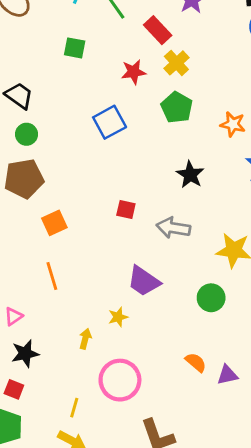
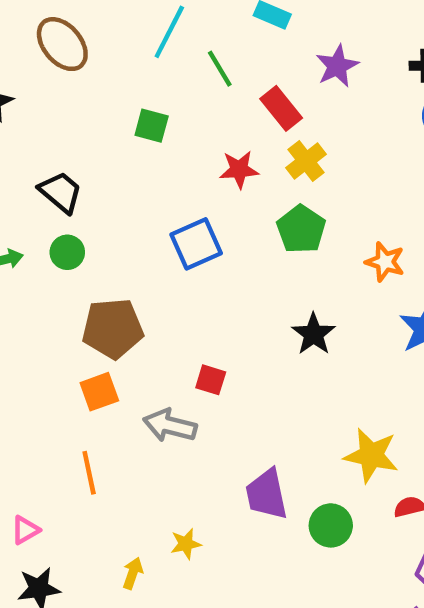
brown pentagon: (24, 179) -> (113, 329), moved
gray arrow: (173, 228) -> (170, 425), moved
purple trapezoid: (144, 281) -> (267, 494), moved, turned 39

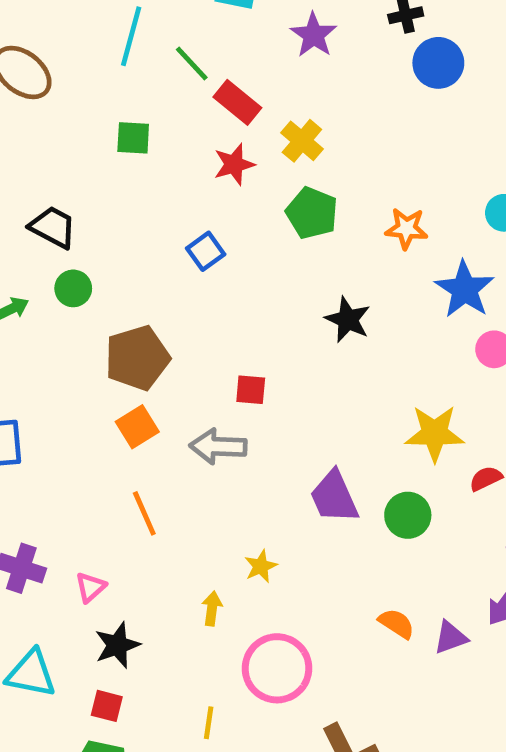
red rectangle: (281, 108) -> (237, 102), moved
blue square: (196, 244) -> (206, 251), size x0.7

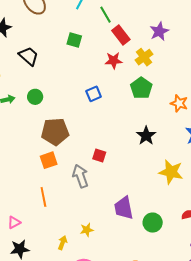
purple star: (314, 35) -> (159, 31), moved
black trapezoid: (53, 227) -> (29, 56), moved
yellow star: (435, 433) -> (171, 172), moved
gray arrow: (218, 446) -> (80, 176), turned 55

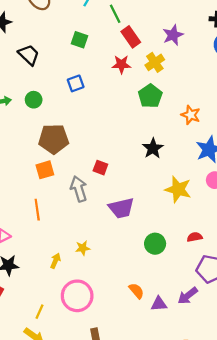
blue square: (94, 94) -> (76, 83), moved
purple trapezoid: (124, 208) -> (121, 208), moved, turned -95

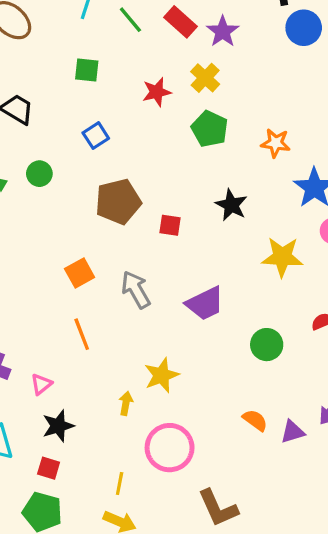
red rectangle: (131, 37) -> (180, 22), moved
brown pentagon: (54, 139) -> (118, 202), moved
red square: (100, 168) -> (170, 225), moved
yellow star: (83, 248) -> (162, 375), size x1.5

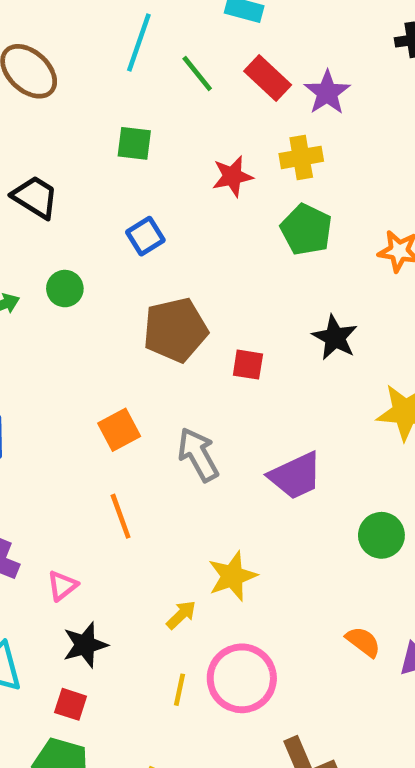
yellow cross: (205, 78) -> (301, 157), turned 36
yellow arrow: (126, 403) -> (181, 615), turned 35
yellow line: (120, 483) -> (179, 690), moved

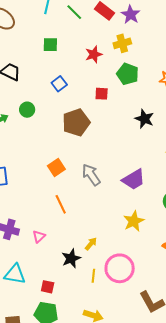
red square: (248, 365) -> (102, 94), moved
yellow star: (232, 576) -> (134, 221), moved
black star: (85, 645) -> (71, 258), moved

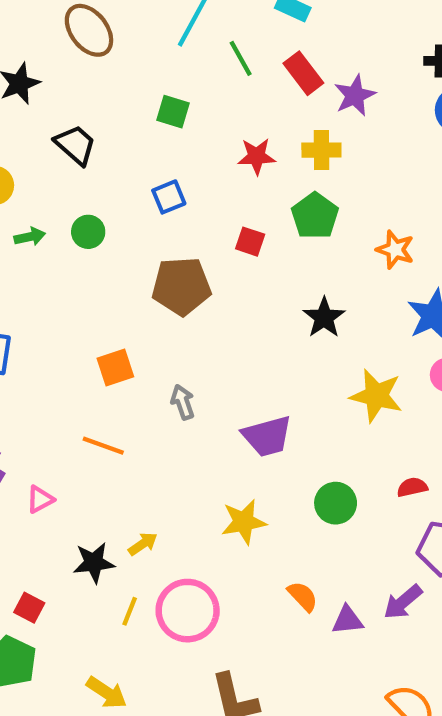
gray arrow: (91, 175) -> (183, 402), size x0.7
orange line: (61, 204) -> (103, 446), turned -60

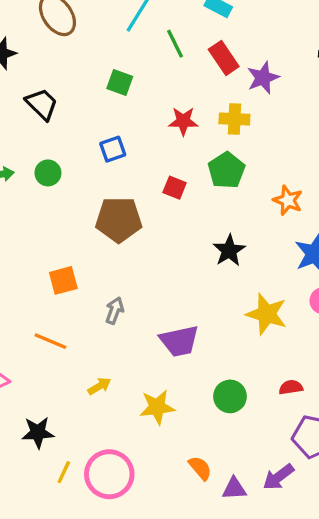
gray arrow: (183, 402) -> (115, 311), turned 36
yellow arrow: (143, 544) -> (99, 386), moved

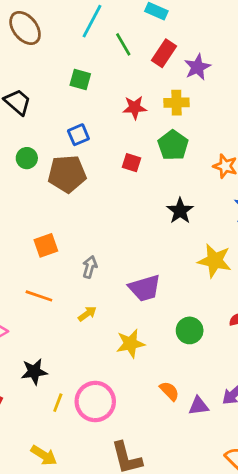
red rectangle: (224, 58) -> (164, 53), turned 72
brown pentagon: (119, 220) -> (67, 174), moved
yellow arrow: (99, 386) -> (87, 314), moved

